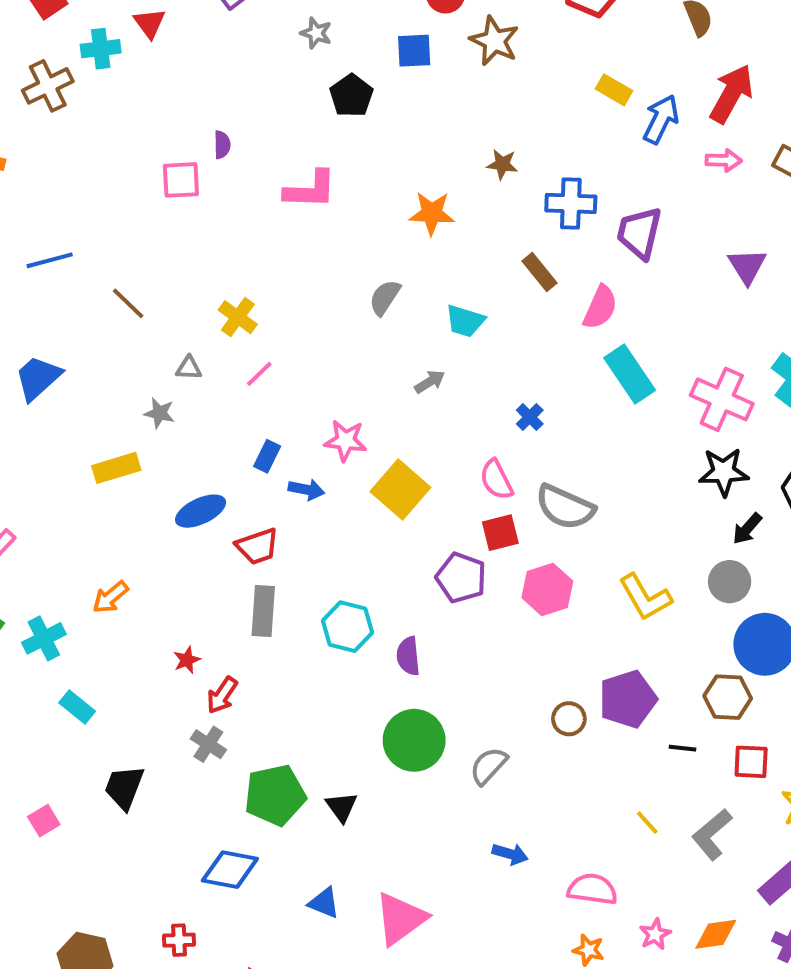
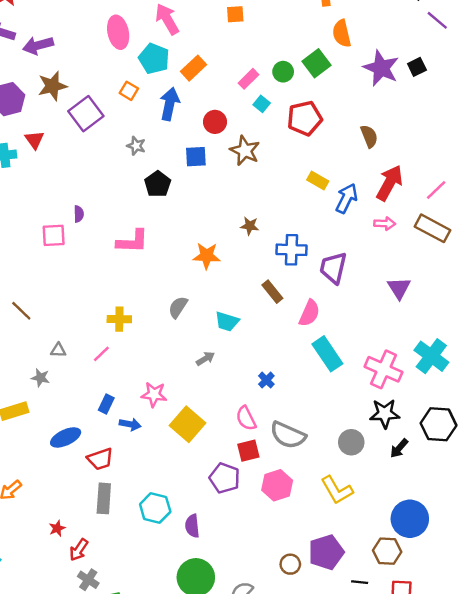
yellow cross: (238, 317) -> (119, 319), moved, turned -35
gray circle: (730, 582) -> (351, 442), moved
gray cross: (208, 744) -> (88, 580), moved

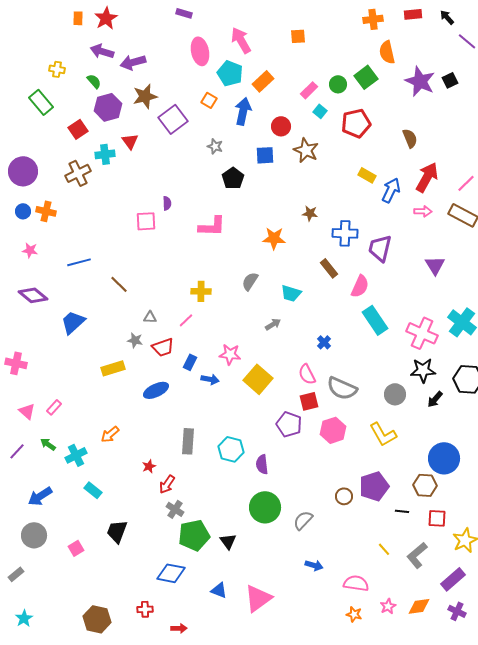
red trapezoid: (100, 459) -> (163, 347), moved

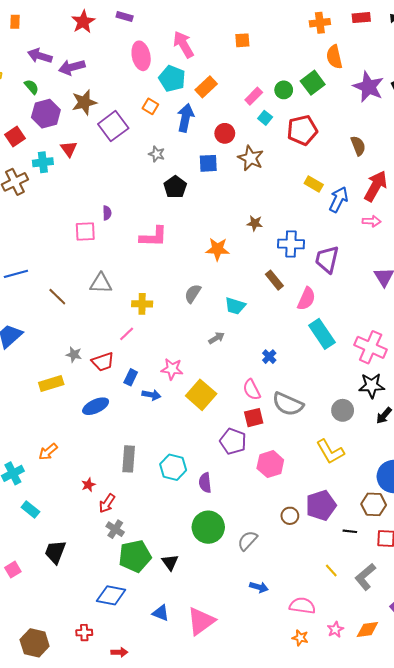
red star: (106, 18) -> (83, 22), moved
gray triangle: (150, 317) -> (101, 283), moved, size x1.6
pink hexagon: (333, 430) -> (270, 464), moved

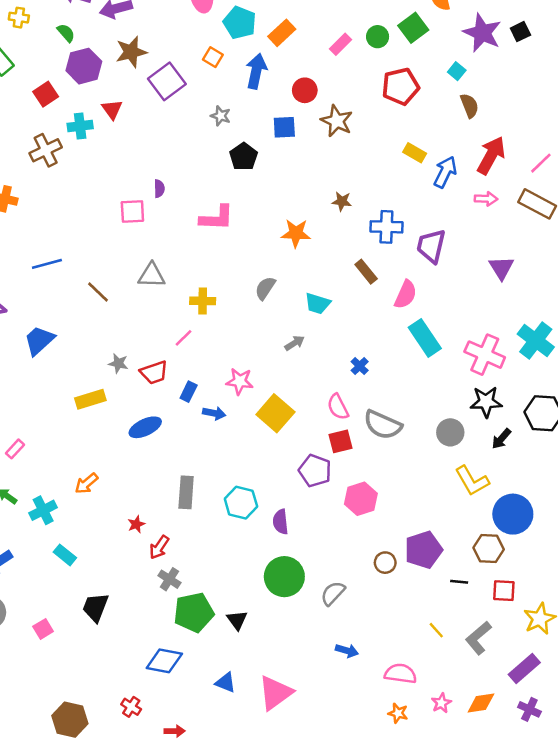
cyan square: (265, 118) -> (457, 71), moved
yellow L-shape: (330, 452) -> (472, 481), moved
red cross: (84, 633) -> (131, 707), turned 35

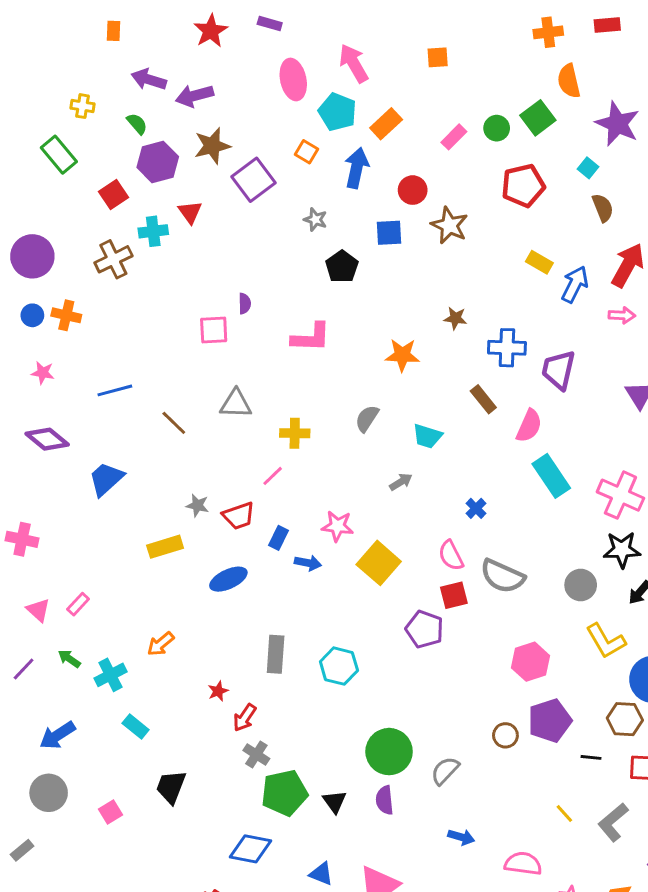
pink hexagon: (361, 499) -> (531, 662), moved
purple semicircle: (281, 522) -> (385, 800), moved

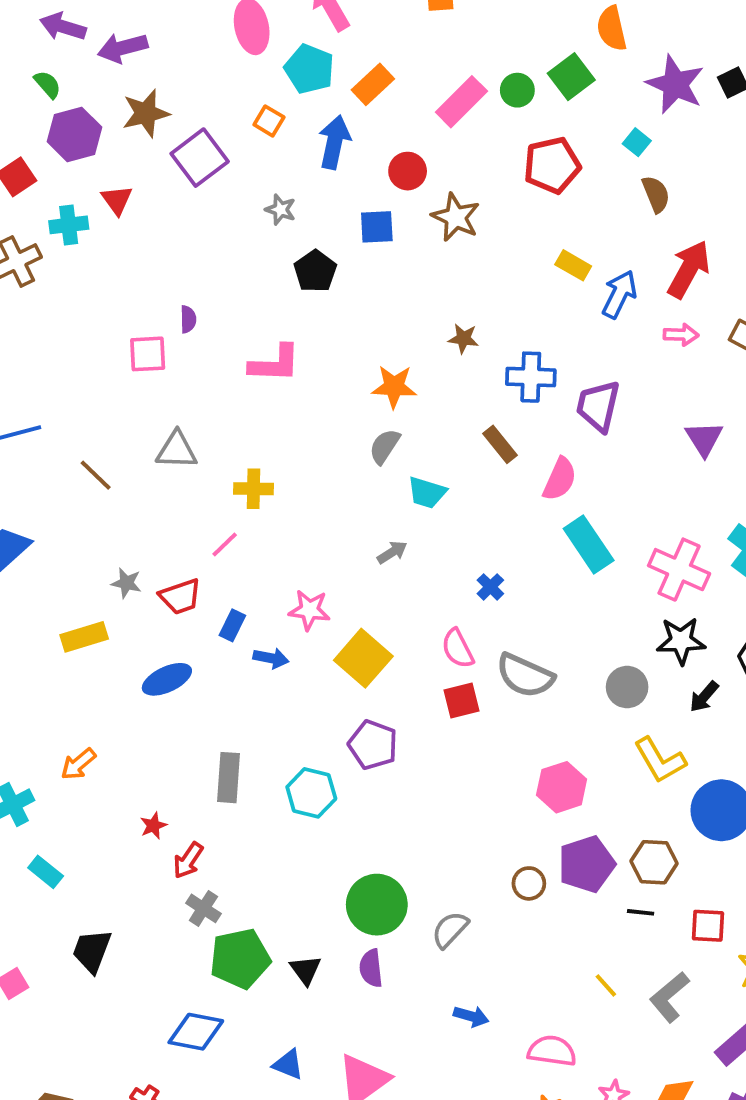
pink rectangle: (454, 137) -> (461, 102), size x1.5
gray semicircle: (367, 418) -> (384, 446), moved
purple pentagon: (424, 629) -> (373, 745), moved
brown hexagon: (625, 719) -> (654, 862), moved

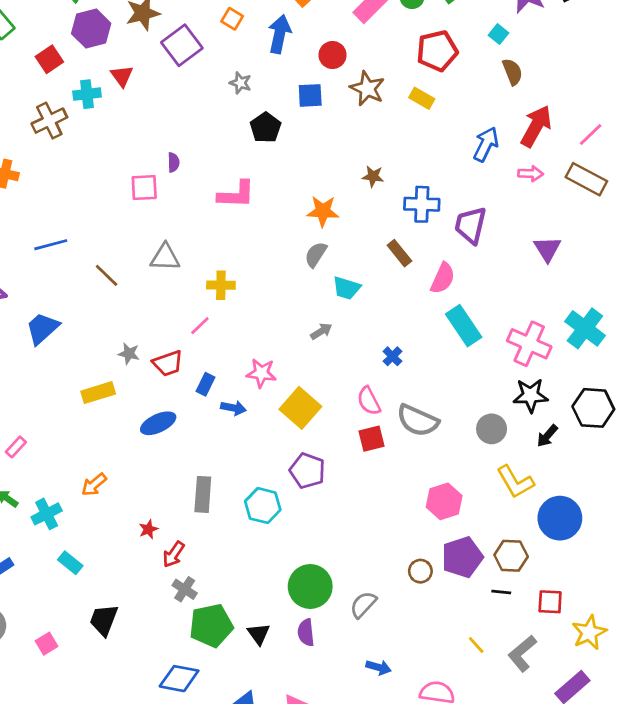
yellow rectangle: (573, 265) -> (422, 98), moved

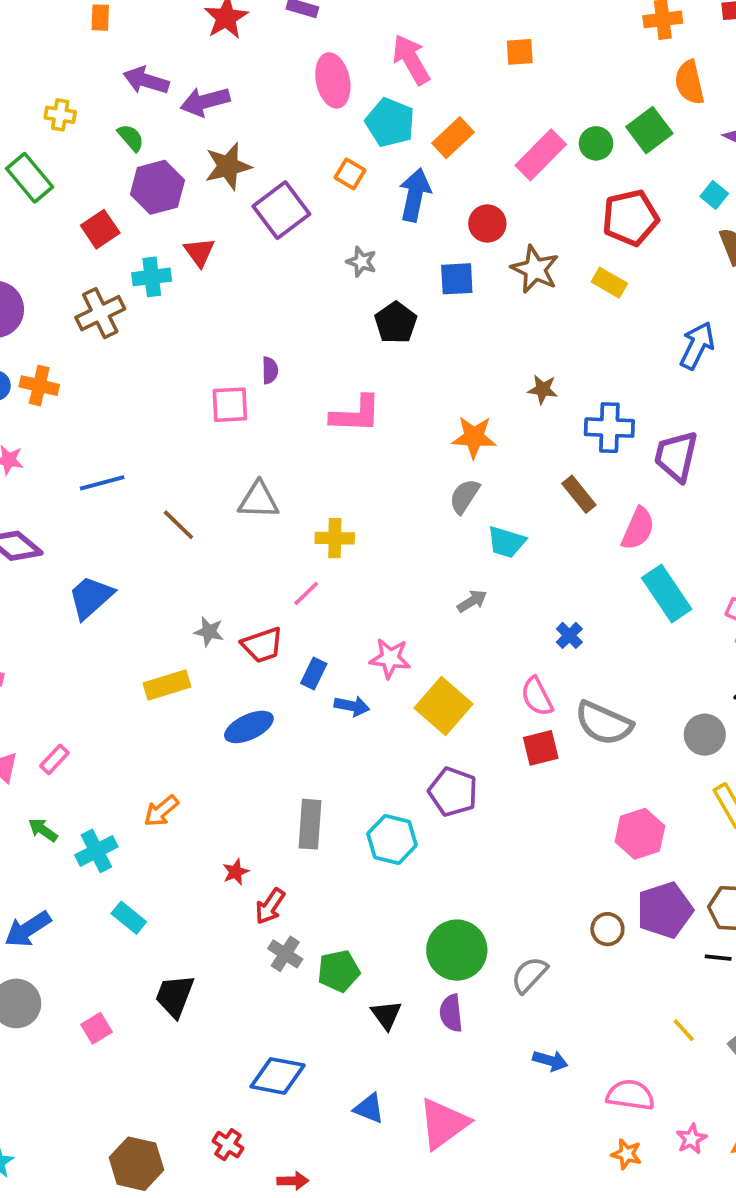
green pentagon: (211, 626) -> (339, 971), moved, size x0.7

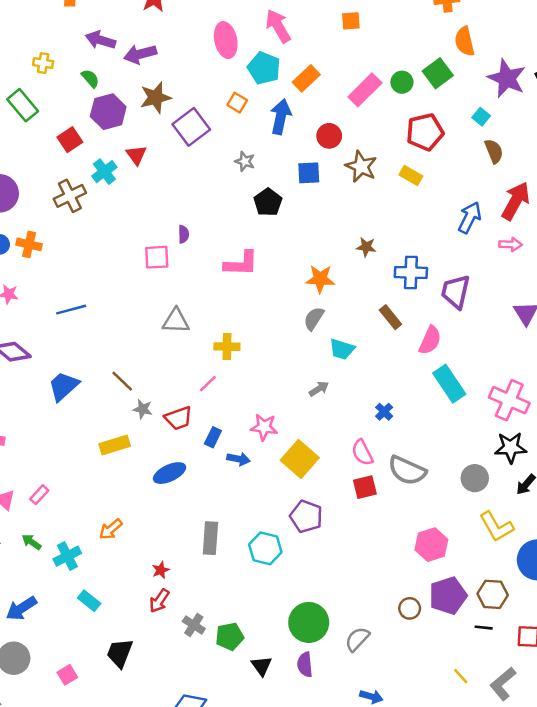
cyan cross: (152, 277) -> (104, 172), turned -30
brown line: (178, 525) -> (122, 381), moved
red arrow: (270, 906) -> (159, 601), moved

